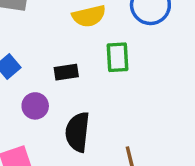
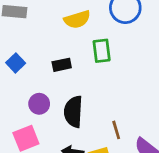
purple circle: (35, 106) -> (39, 104), moved

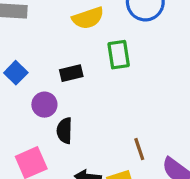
purple circle: (39, 104) -> (44, 105), moved
black semicircle: (73, 112) -> (64, 131), moved, size x0.7

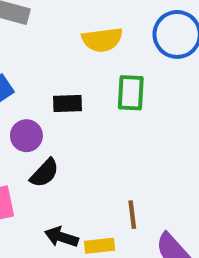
black semicircle: (64, 131) -> (45, 173), turned -150

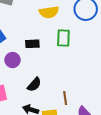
black semicircle: (45, 173) -> (34, 85), moved

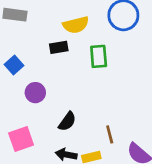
black rectangle: (32, 44) -> (59, 47), moved

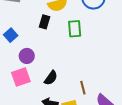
black rectangle: (59, 47) -> (45, 22), turned -64
pink square: (21, 139) -> (21, 77), moved

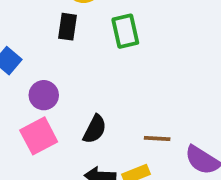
brown line: (83, 88) -> (157, 139), turned -64

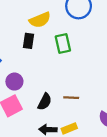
brown line: (157, 139) -> (71, 98), moved

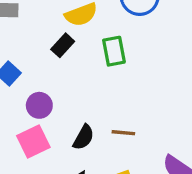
black rectangle: (28, 41) -> (63, 45), turned 32

